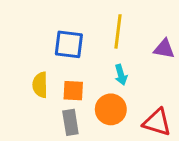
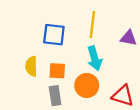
cyan arrow: (121, 75) -> (95, 58), size x1.5

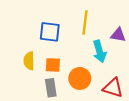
cyan arrow: (95, 58) -> (99, 51), moved

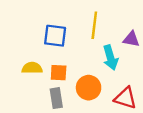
yellow semicircle: (29, 61) -> (32, 68), turned 90

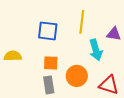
yellow semicircle: (32, 68) -> (13, 56), moved

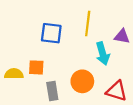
yellow semicircle: (13, 56) -> (14, 74), moved
orange square: (51, 63) -> (36, 67), moved

